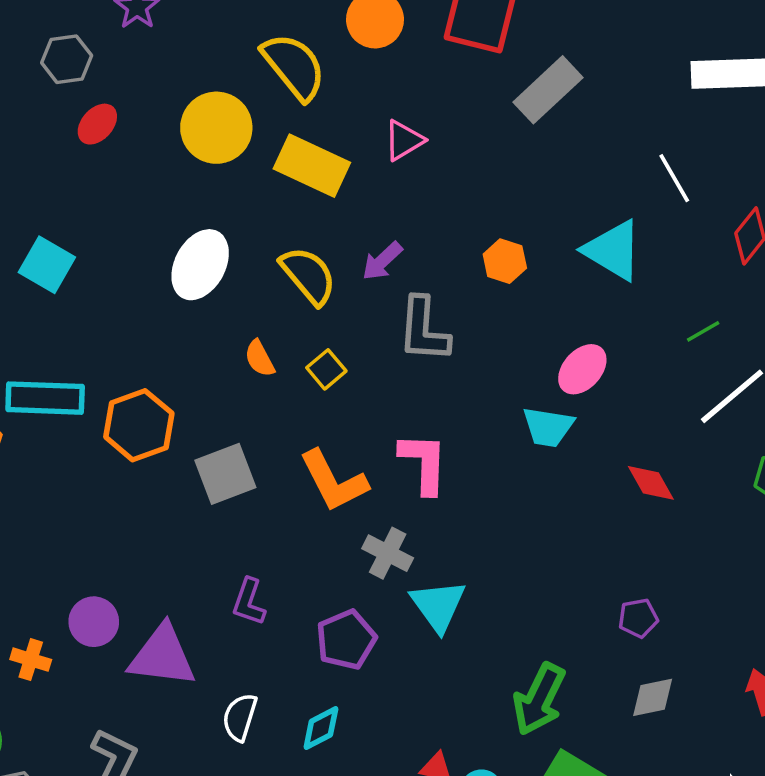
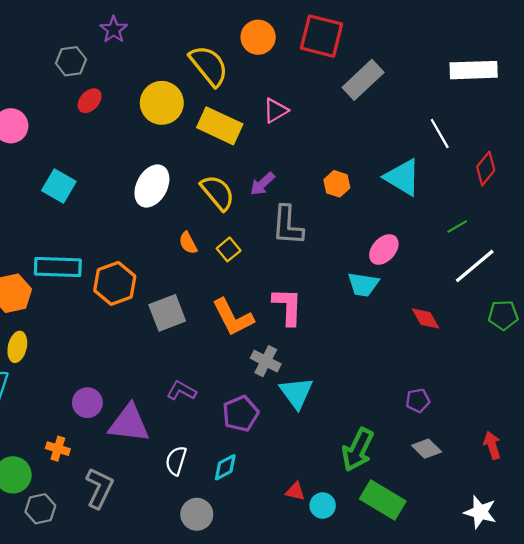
purple L-shape: (249, 602) -> (181, 391), turned 100
orange cross: (31, 660) -> (58, 449), moved
gray diamond: (653, 697) -> (427, 449), turned 56

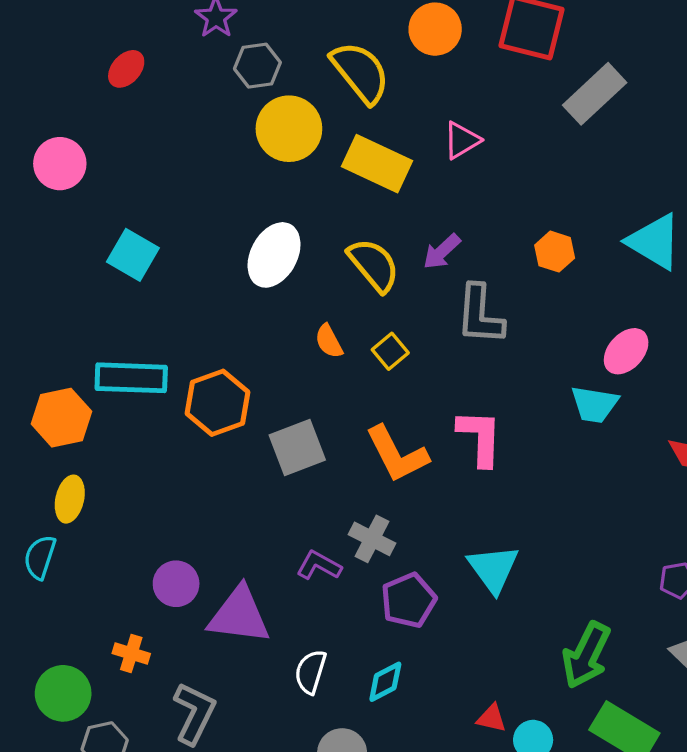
gray hexagon: (71, 61) -> (257, 66), moved
red ellipse: (90, 101) -> (126, 69), moved
gray cross: (266, 361) -> (372, 539), moved

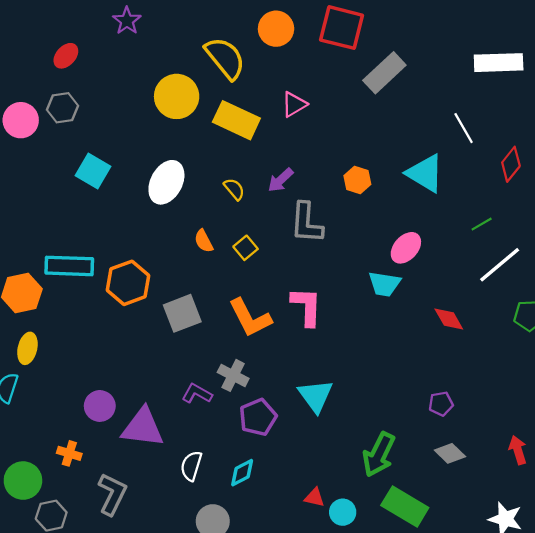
gray hexagon: (257, 66) -> (62, 108), moved
cyan square: (133, 255) -> (93, 171), moved
yellow semicircle: (374, 265) -> (234, 189), size x0.6

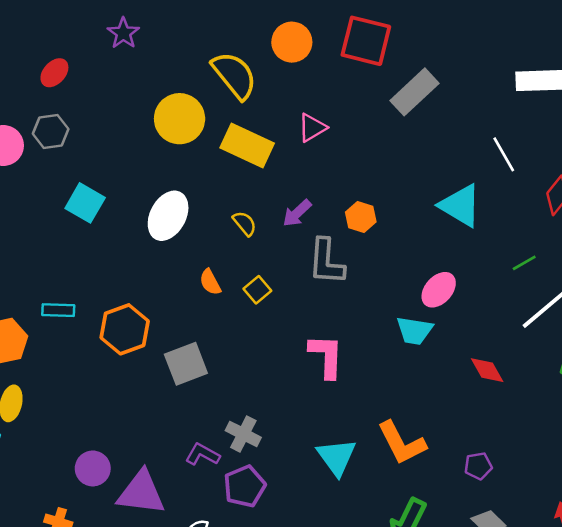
orange hexagon: (357, 180) -> (361, 217), moved
cyan rectangle: (69, 266) -> (58, 310), size x0.6
orange L-shape: (250, 318) -> (402, 443), moved
purple pentagon: (258, 417) -> (245, 486), moved

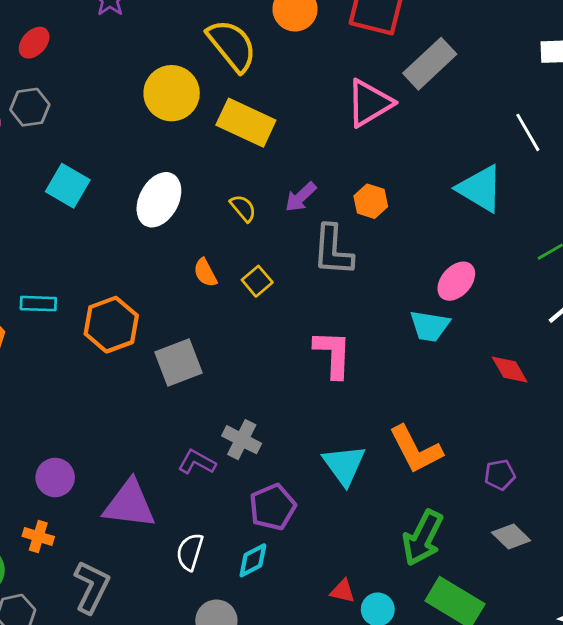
pink triangle: (312, 128) -> (369, 103), moved, size x1.5
purple circle: (93, 468) -> (55, 478), moved
purple pentagon: (245, 486) -> (273, 507), moved

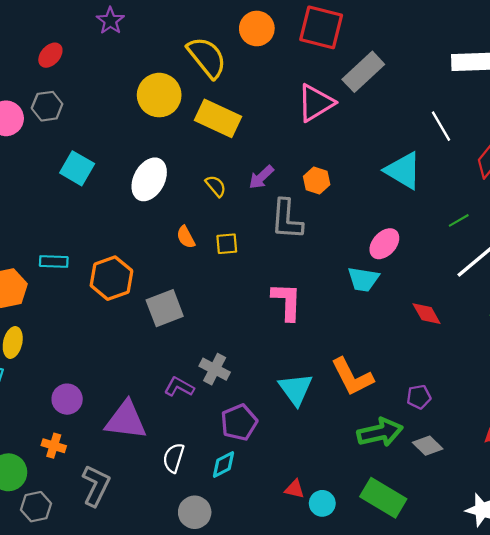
yellow square: (257, 281) -> (227, 244), turned 35
green arrow: (423, 538) -> (380, 432), moved, turned -129

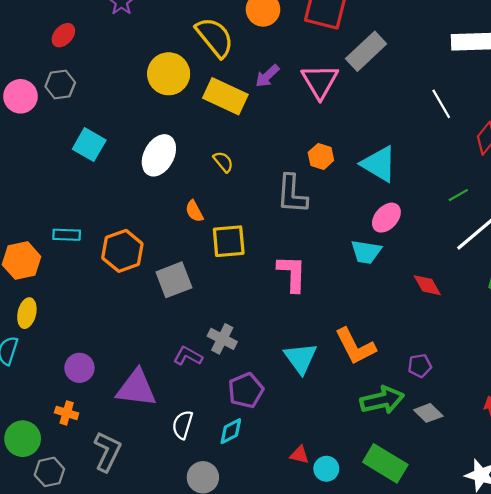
pink triangle: (316, 103) -> (320, 81), turned -30
cyan triangle: (403, 171) -> (379, 164), moved
purple arrow: (261, 177) -> (267, 76), moved
yellow square: (227, 244) -> (229, 241), moved, size x1.6

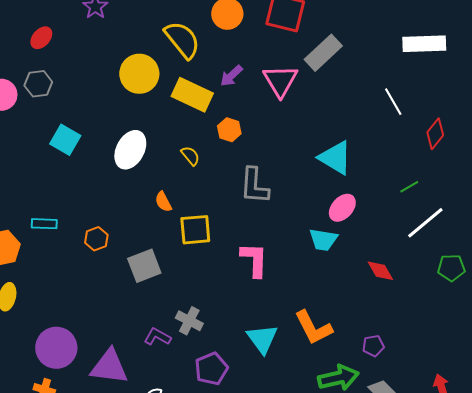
orange hexagon: (321, 156) -> (229, 130), moved
orange hexagon: (122, 251) -> (96, 239), size x0.6
purple circle: (79, 368) -> (56, 348), size x1.5

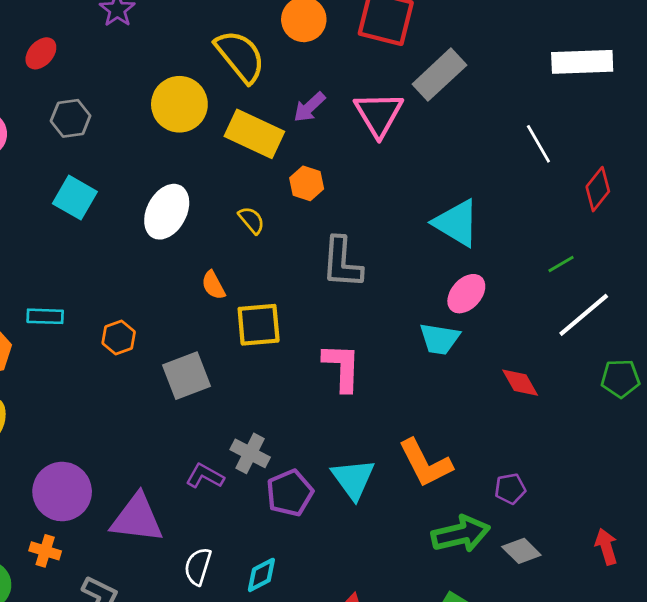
gray hexagon: (38, 84) -> (71, 118), moved
purple pentagon: (211, 369) -> (290, 493), moved

